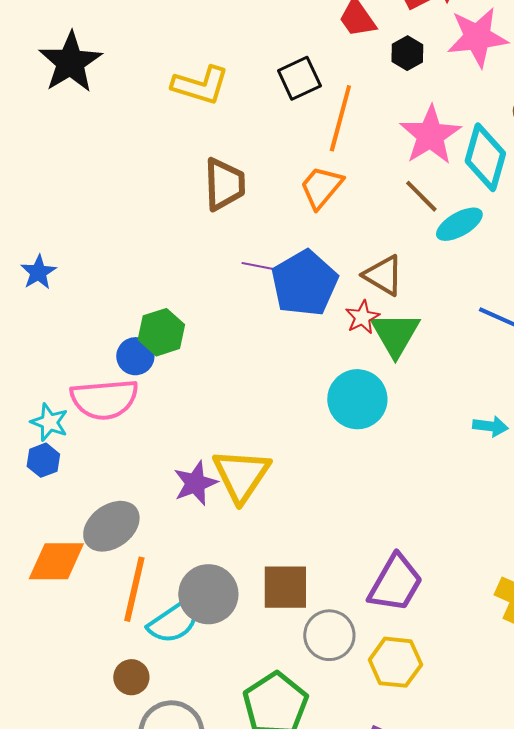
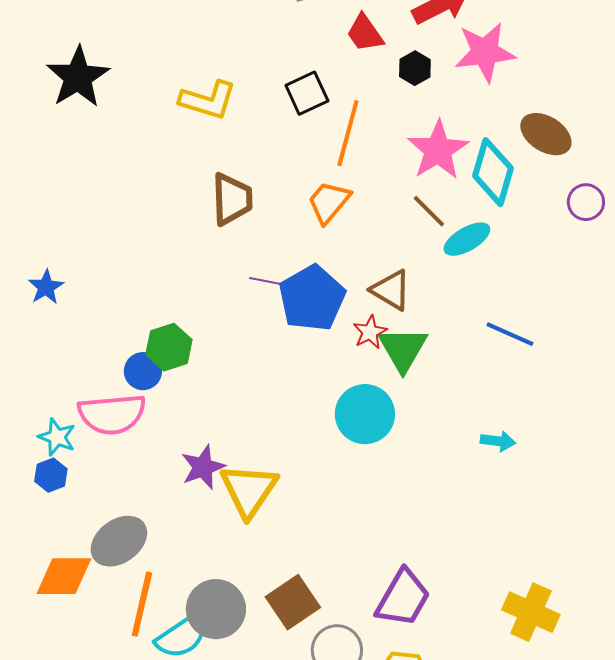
purple star: (195, 483) -> (203, 467), moved
brown square: (285, 587) -> (293, 602), turned -34

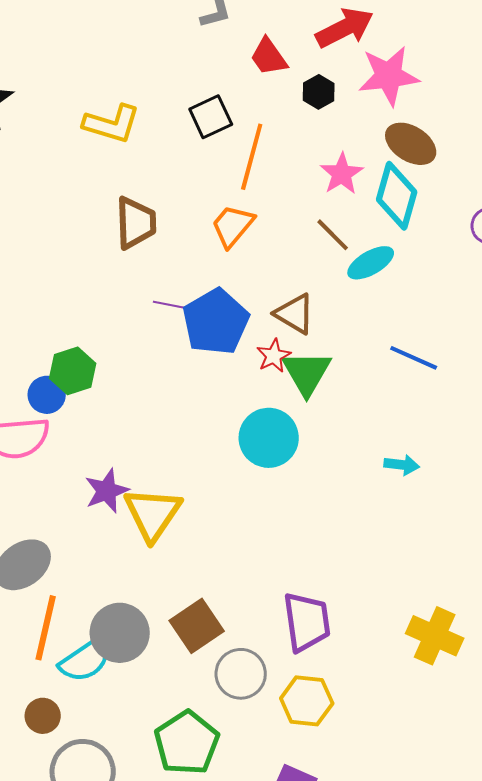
brown ellipse: (546, 134) -> (411, 144), moved
pink star: (438, 150) -> (342, 174), size x0.7
purple trapezoid: (403, 598) -> (307, 622), turned -38

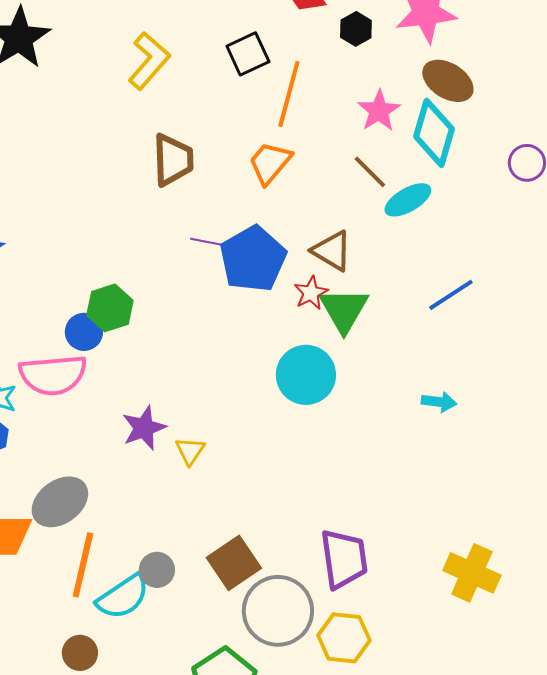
yellow L-shape: (112, 124) -> (149, 61), turned -66
blue line: (414, 358) -> (451, 295), turned -57
yellow triangle: (153, 514) -> (190, 451), size x0.5
gray circle: (120, 633) -> (157, 570), size x0.6
gray circle: (241, 674) -> (278, 611), size x1.4

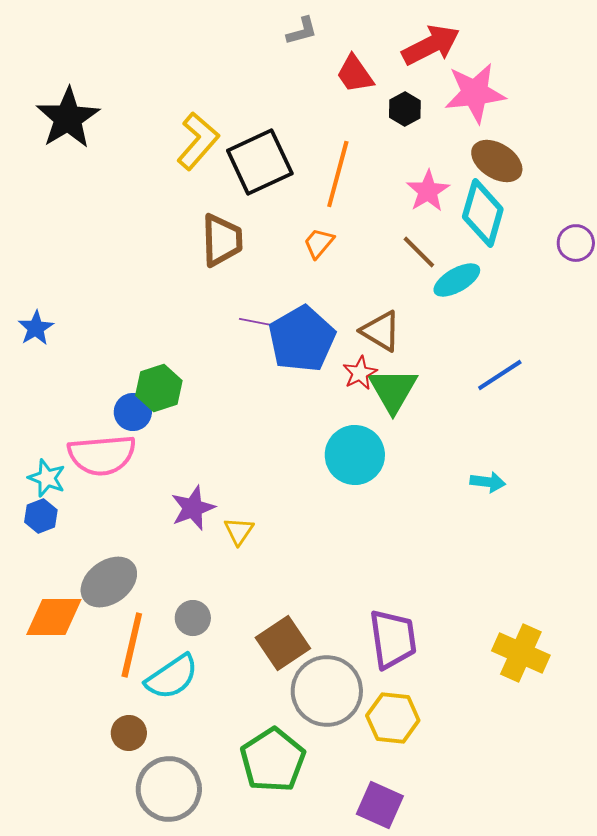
black square: (248, 54) -> (260, 162), moved, size x1.5
orange trapezoid: (270, 163) -> (319, 243), size x0.7
gray circle: (157, 570) -> (193, 618), moved

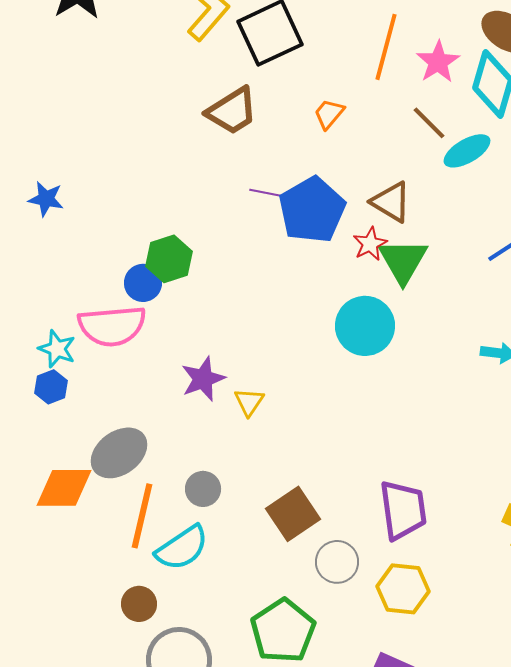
orange line: (338, 174) -> (386, 47), moved
brown trapezoid: (222, 240) -> (232, 111), turned 60
blue star: (36, 328) -> (46, 199), turned -30
gray circle: (327, 691) -> (337, 562), size x0.6

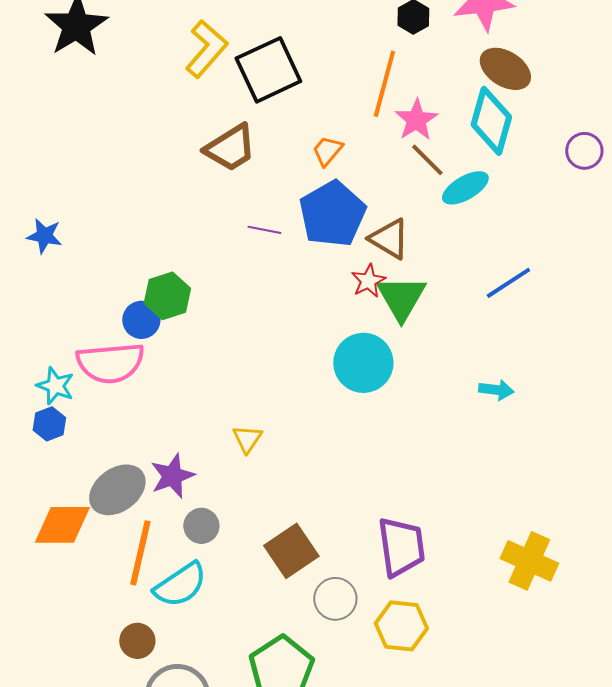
pink star: (438, 62) -> (416, 120), moved
blue pentagon: (312, 210) -> (332, 214), moved
purple star: (203, 379) -> (172, 476), moved

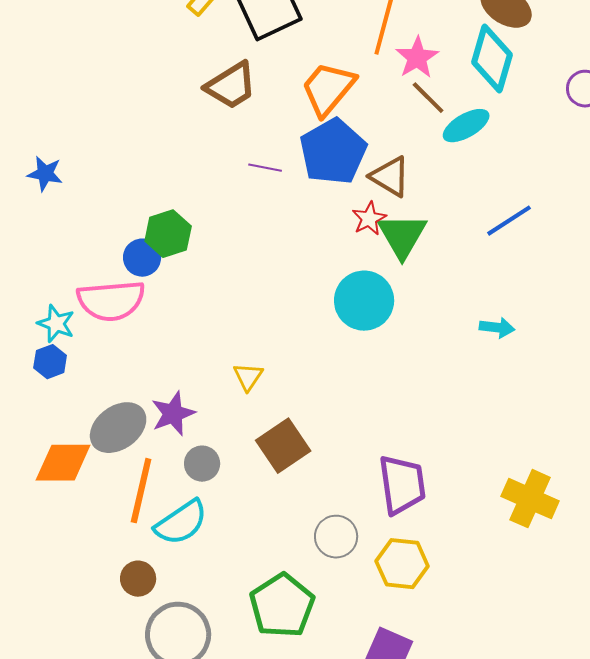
orange trapezoid: (327, 151) -> (328, 89), size x1.8
brown square: (291, 551) -> (283, 446), moved

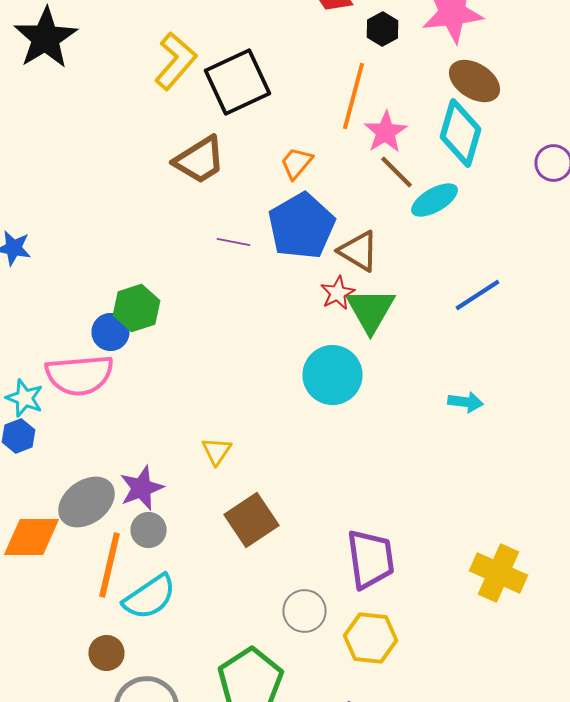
orange trapezoid: (328, 89) -> (296, 163), size x0.6
gray circle: (202, 464) -> (148, 530), moved

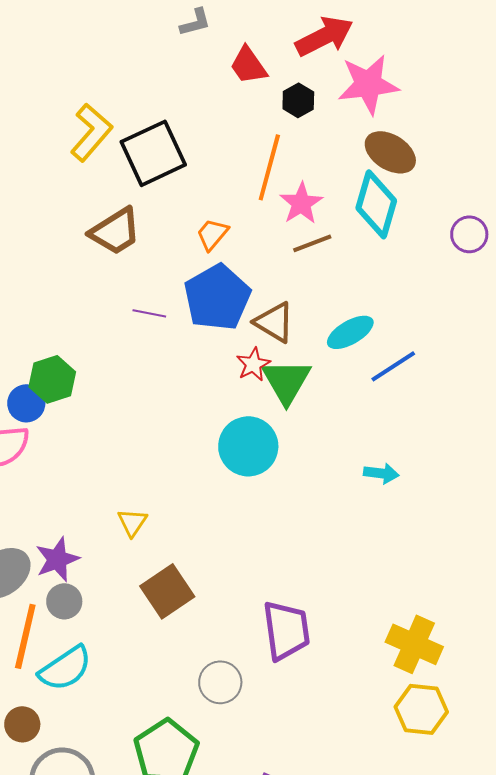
brown line: (396, 172) -> (312, 243), turned -66
cyan ellipse: (434, 200) -> (350, 332), moved
yellow hexagon: (370, 638) -> (421, 709), moved

